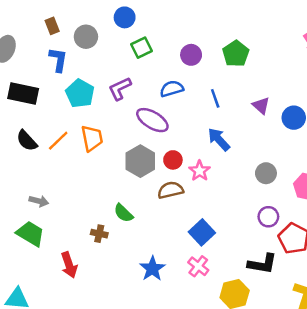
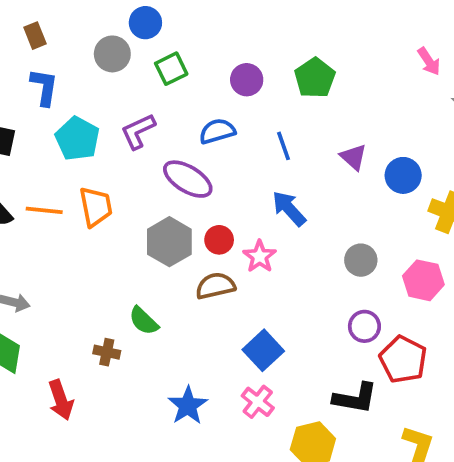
gray circle: (86, 37) -> (112, 54), moved
orange line: (58, 141) -> (44, 210), turned 50

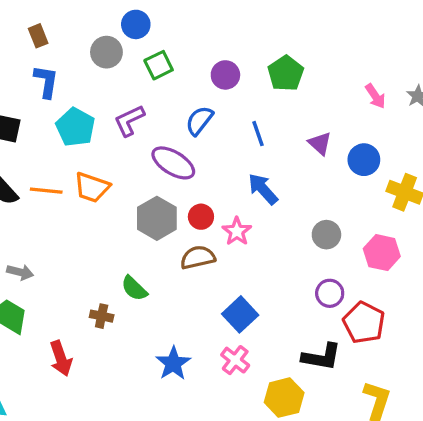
pink arrow: (429, 61) -> (375, 96), moved
blue semicircle: (217, 131) -> (199, 121), turned -36
orange trapezoid: (96, 207) -> (92, 187), turned 120

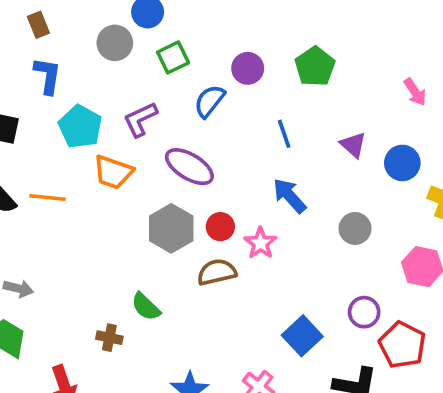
blue semicircle: (199, 121) -> (209, 101), moved
orange trapezoid: (92, 187) -> (113, 172), moved
gray circle: (326, 235) -> (355, 228), moved
blue square: (240, 314) -> (302, 336), moved

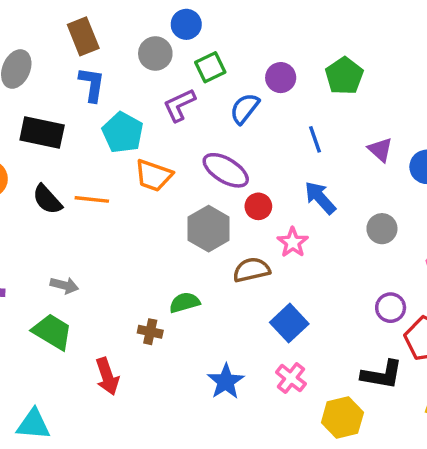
brown rectangle: (38, 25) -> (83, 36), size x1.5
purple L-shape: (140, 119) -> (179, 105), moved
red circle: (220, 227) -> (258, 206), moved
green semicircle: (146, 307) -> (185, 302), turned 120
blue square: (302, 336) -> (289, 323), moved

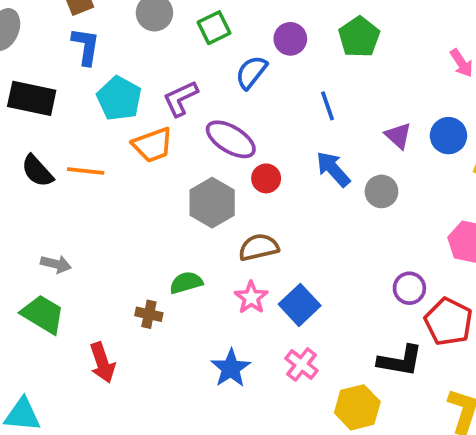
purple L-shape: (179, 105) -> (181, 98), moved
purple triangle: (380, 150) -> (398, 136), moved
orange trapezoid: (154, 175) -> (153, 145), turned -39
gray circle: (382, 229) -> (381, 191), moved
pink star: (293, 242) -> (251, 297), moved

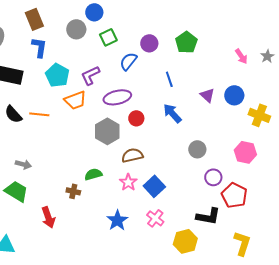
purple ellipse: (231, 139) -> (117, 97), turned -44
gray circle: (381, 191) -> (197, 149), moved

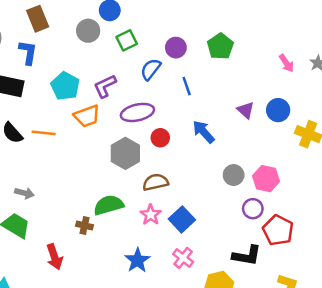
blue L-shape: (39, 47) -> (28, 52), moved
blue line: (169, 79) -> (187, 86), moved
pink hexagon: (245, 152) -> (266, 179), moved
green semicircle: (93, 174) -> (109, 205), size x1.4

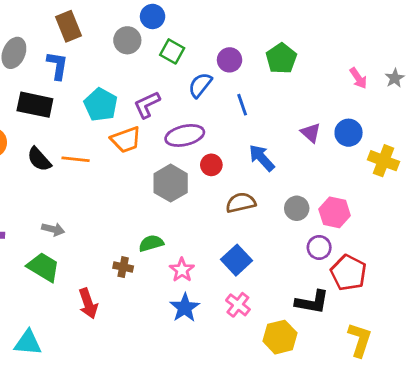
green square: (127, 40) -> (172, 51), turned -35
brown semicircle: (155, 182) -> (241, 203), moved
green semicircle: (109, 205) -> (151, 243), size x0.7
pink star: (151, 215) -> (182, 270), moved

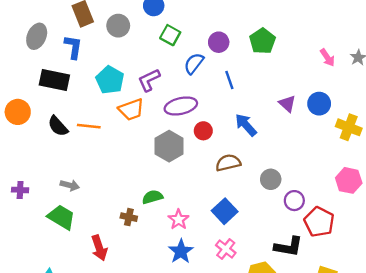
gray circle: (127, 40) -> (118, 26), moved
gray circle: (297, 208) -> (271, 179), moved
pink hexagon: (335, 212) -> (349, 180), moved

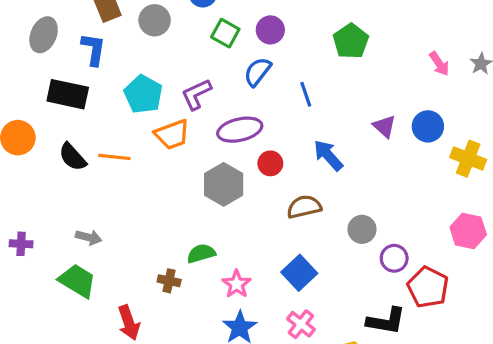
purple circle: (219, 42) -> (270, 30), moved

